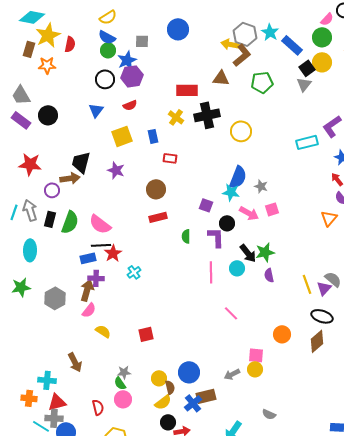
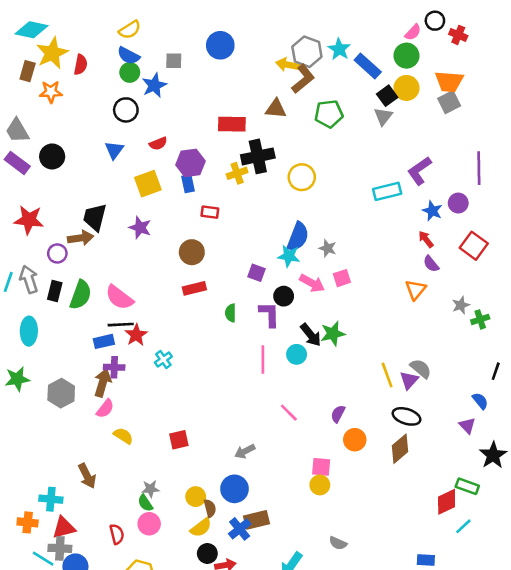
purple hexagon: (132, 76) -> (191, 163), moved
yellow cross: (176, 117) -> (237, 173), moved, turned 35
purple semicircle: (269, 275) -> (338, 414), moved, turned 40
gray arrow: (232, 374) -> (245, 451), moved

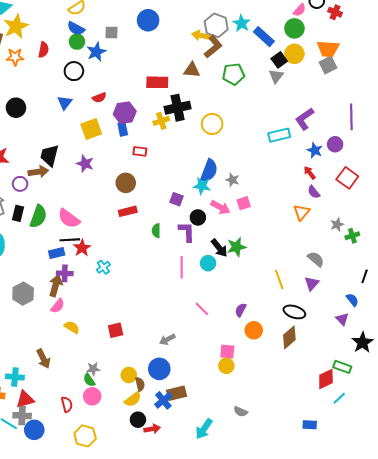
red semicircle: (81, 65) -> (43, 50), moved
gray semicircle: (421, 369) -> (316, 259), moved
purple triangle: (409, 380) -> (312, 283), moved

